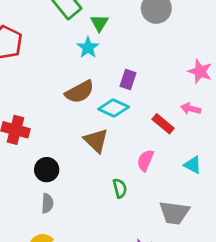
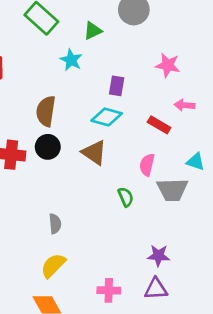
green triangle: (99, 23) -> (93, 31), moved, turned 42
pink star: (200, 71) -> (168, 65), moved
brown semicircle: (80, 92) -> (46, 111), moved, turned 136
black circle: (47, 170) -> (48, 147), moved
gray trapezoid: (174, 213) -> (172, 190), moved

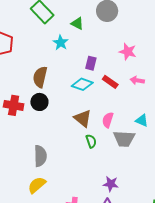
green triangle: (93, 31) -> (77, 23), turned 48
red rectangle: (159, 125) -> (110, 82), moved
brown triangle: (94, 153) -> (83, 118), moved
gray semicircle: (55, 224) -> (40, 156), size x1.5

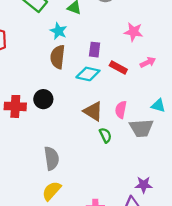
brown semicircle: (40, 77) -> (58, 57), moved
pink arrow: (137, 80) -> (148, 62), turned 152
purple star: (111, 184) -> (144, 185), moved

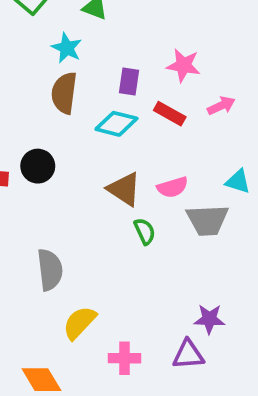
pink star: (134, 32) -> (183, 65), moved
pink semicircle: (121, 110) -> (173, 187), turned -119
yellow semicircle: (52, 191) -> (80, 323), moved

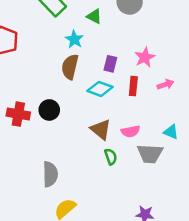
pink star: (183, 65) -> (145, 57), turned 30
red rectangle: (170, 114) -> (133, 86), turned 60

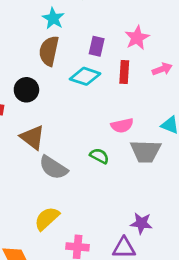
black circle: (49, 110) -> (26, 90), moved
brown triangle: (101, 129) -> (32, 137), moved
green semicircle: (111, 157) -> (99, 156), turned -42
gray semicircle: (50, 174) -> (53, 168), moved, turned 125

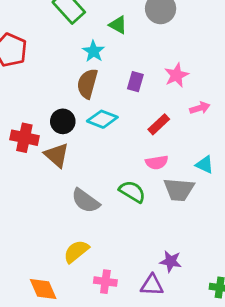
red rectangle: (124, 72) -> (159, 124), moved, turned 40
cyan diamond: (85, 76) -> (102, 119), moved
brown triangle: (32, 137) -> (57, 155), moved
green semicircle: (99, 156) -> (132, 192), size x1.4

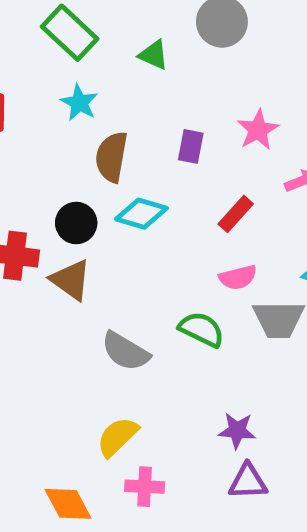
cyan star: (94, 51) -> (79, 103), moved
purple star: (171, 261) -> (237, 431), moved
pink cross: (105, 282) -> (145, 487), moved

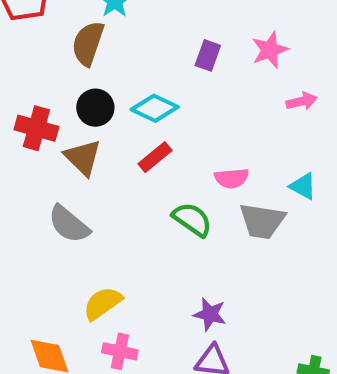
brown semicircle: (111, 157) -> (88, 43), moved
red rectangle: (236, 214) -> (155, 157), moved
gray semicircle: (125, 351) -> (69, 224), moved

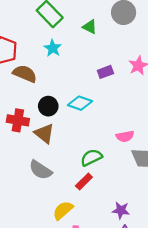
brown semicircle: (88, 43) -> (25, 74), moved, turned 100
purple rectangle: (208, 55) -> (105, 72), turned 56
red rectangle: (155, 157) -> (84, 182), moved
green semicircle: (192, 219) -> (91, 157), moved, turned -55

